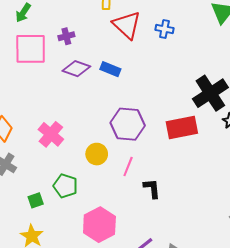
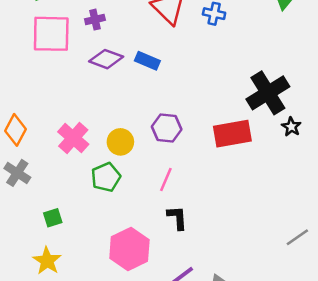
purple hexagon: (128, 124) -> (167, 128), size x0.7
yellow circle: (97, 154) -> (120, 142), moved
green pentagon: (65, 186) -> (106, 177), moved, turned 30
black L-shape: (152, 188) -> (177, 218), moved

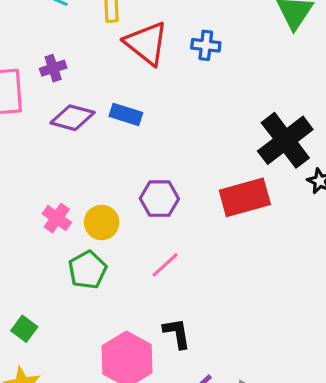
pink cross: (73, 138) -> (57, 218), moved, size x0.7
pink line: (166, 179) -> (165, 265), turned 30
green square: (53, 218) -> (24, 329), turned -30
black L-shape: (177, 218) -> (177, 333), moved

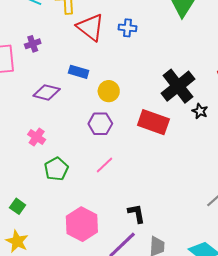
purple diamond: (73, 118) -> (47, 92), moved
red rectangle: (245, 197) -> (153, 122), turned 36
yellow circle: (102, 222) -> (109, 91), moved
black L-shape: (177, 333) -> (136, 213), moved

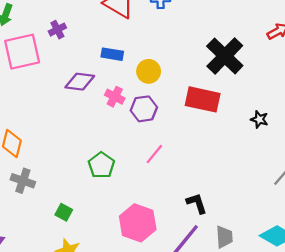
black star: (200, 111) -> (259, 119), moved
pink cross: (37, 137) -> (115, 97), moved

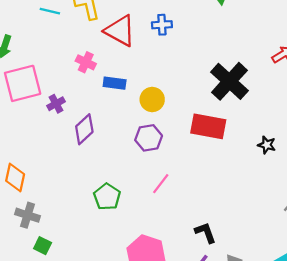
purple cross: (57, 30) -> (56, 104), moved
purple diamond: (80, 82) -> (84, 129), moved, turned -48
pink cross: (115, 97) -> (86, 62), moved
green square: (64, 212) -> (43, 246), moved

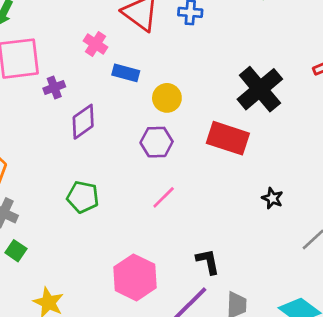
black star: (267, 145) -> (272, 198), moved
green pentagon: (107, 197) -> (83, 197), moved, turned -30

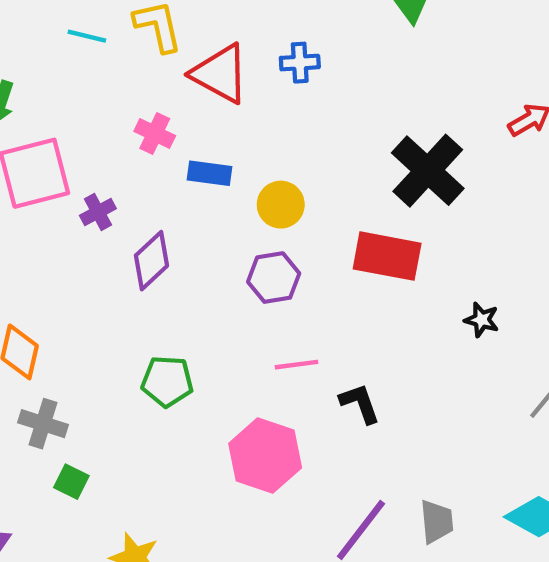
pink line: (164, 197) -> (296, 365), turned 45
black star: (272, 198) -> (482, 320), moved
black L-shape: (208, 261) -> (360, 403), moved
pink hexagon: (135, 277) -> (265, 456), moved

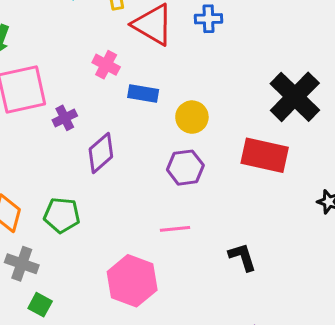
pink line: (296, 365) -> (175, 229), moved
green pentagon: (167, 381) -> (62, 215), moved
pink hexagon: (265, 456) -> (132, 281), moved

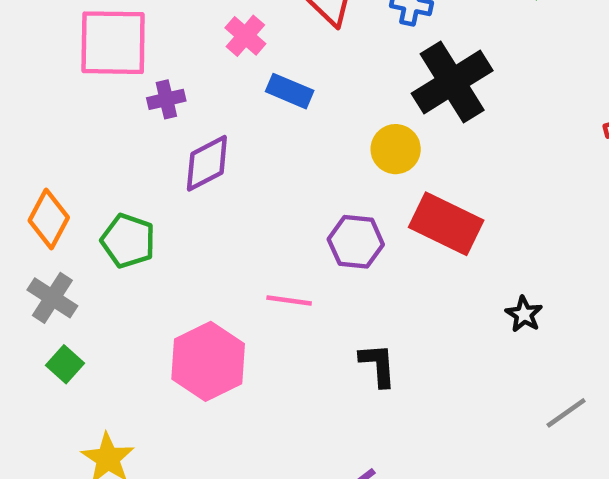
black cross: (295, 97) -> (452, 82), moved
yellow circle: (192, 117) -> (396, 149), moved
purple hexagon: (185, 168) -> (356, 242), moved

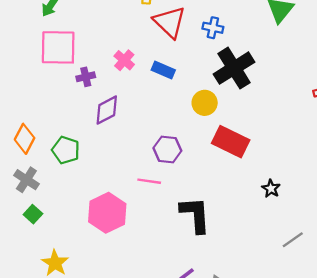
pink cross: (245, 36) -> (124, 60), moved
blue rectangle: (290, 91) -> (163, 70), moved
purple hexagon: (356, 242) -> (167, 149), moved
black L-shape: (378, 365) -> (195, 215), size x1.6

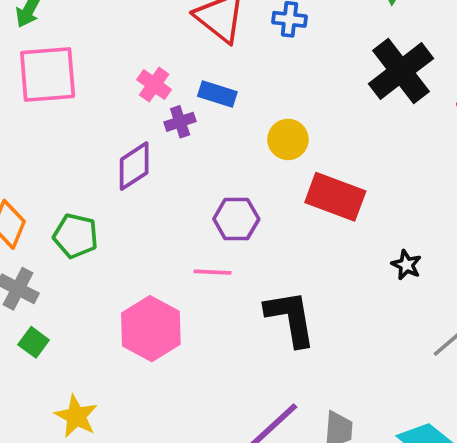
black cross: (234, 68) -> (401, 71), moved
purple cross: (86, 77) -> (180, 122), moved

